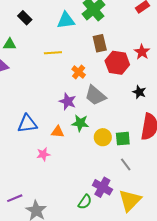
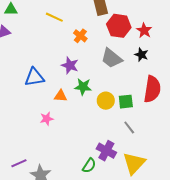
red star: (142, 52) -> (144, 30), moved
yellow line: (53, 53) -> (54, 17), turned 30
gray trapezoid: (95, 95) -> (112, 58), moved
blue triangle: (27, 124) -> (34, 77), moved

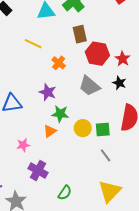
orange triangle: (60, 96) -> (50, 131), moved, turned -40
purple cross: (106, 151) -> (38, 171), moved

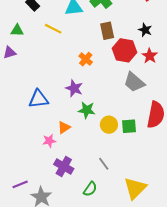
yellow line: (33, 44) -> (53, 29), moved
black star: (119, 83) -> (145, 30), moved
gray trapezoid: (89, 86) -> (134, 82), moved
orange triangle: (50, 131) -> (64, 128), moved
gray line: (106, 155) -> (104, 164), moved

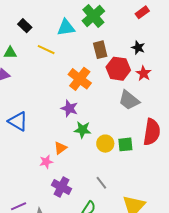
orange cross: (86, 59) -> (80, 79), size x1.6
blue triangle: (38, 99) -> (18, 121), moved, turned 40

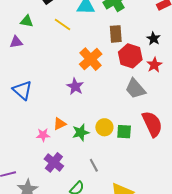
green star: (82, 130) -> (81, 132), moved, turned -30
red semicircle: (152, 132) -> (152, 124), turned -44

